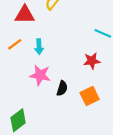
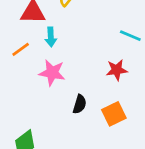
cyan arrow: (39, 47) -> (51, 37), moved
pink star: (40, 75) -> (52, 73), moved

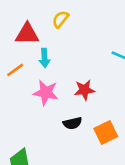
red star: (117, 70) -> (84, 90), moved
black semicircle: (80, 104) -> (72, 123), turned 60

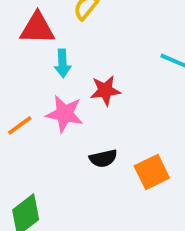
orange line: (15, 70) -> (20, 125), moved
red star: (84, 90) -> (105, 90), moved

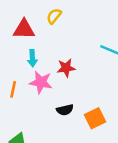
cyan arrow: (63, 63) -> (32, 58), moved
orange line: (20, 125) -> (13, 89), turned -42

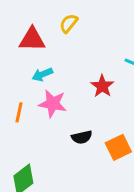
cyan arrow: (32, 58) -> (42, 74), turned 70
red star: (66, 68) -> (102, 86), moved, turned -30

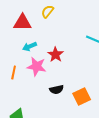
red star: (102, 86) -> (56, 54), moved

